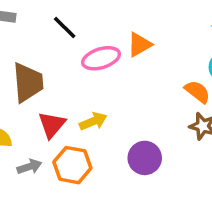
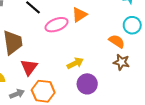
yellow arrow: (93, 121) -> (75, 63), moved

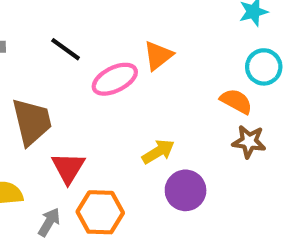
gray arrow: (17, 94) -> (49, 222), turned -32

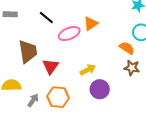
red triangle: (68, 168) -> (51, 66), moved

